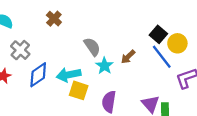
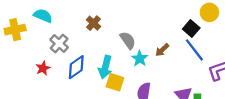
brown cross: (54, 19) -> (93, 23), moved
yellow circle: (177, 43) -> (209, 12), moved
cyan arrow: (69, 75) -> (105, 67), turned -65

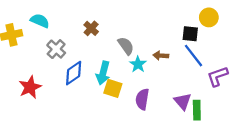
black square: (191, 28) -> (190, 34), turned -35
brown arrow: (162, 50) -> (161, 56), turned 48
red star: (43, 68) -> (30, 87), moved, size x1.5

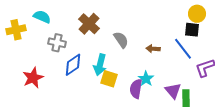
brown cross: (91, 28) -> (89, 24), size x1.5
black square: (190, 34) -> (192, 30), moved
gray cross: (56, 49) -> (57, 43), turned -30
cyan star: (138, 64) -> (146, 79), moved

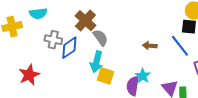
cyan semicircle: (42, 17) -> (38, 14), turned 150
gray semicircle: (121, 40) -> (101, 38), moved
blue diamond: (73, 65) -> (69, 48), moved

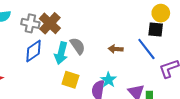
gray semicircle: (101, 38) -> (78, 46), moved
gray cross: (53, 40) -> (30, 23), moved
cyan arrow: (96, 62) -> (61, 53), moved

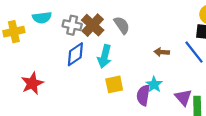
gray semicircle: (78, 46) -> (122, 25), moved
yellow square: (70, 80) -> (114, 84), turned -30

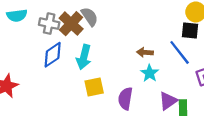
gray semicircle: (122, 25) -> (90, 17), moved
cyan star: (154, 84) -> (150, 73), moved
purple triangle: (183, 97) -> (168, 101), turned 36

